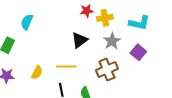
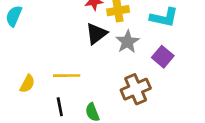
black triangle: (80, 40) -> (96, 34), moved
brown cross: (107, 70) -> (136, 89), moved

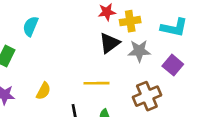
gray star: (128, 42) -> (139, 51), turned 30
yellow line: (67, 76) -> (97, 83), moved

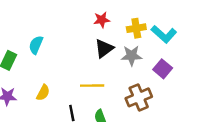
yellow cross: (130, 21) -> (136, 28), moved
cyan semicircle: (31, 26) -> (36, 45), moved
cyan L-shape: (174, 28) -> (164, 34), turned 30

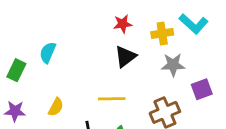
cyan L-shape: (164, 34) -> (194, 24), moved
gray star: (132, 56) -> (173, 65), moved
purple square: (163, 69) -> (202, 89), moved, turned 30

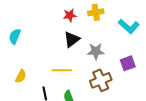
cyan L-shape: (194, 24) -> (129, 26), moved
yellow cross: (162, 33) -> (96, 12), moved
gray star: (173, 65) -> (96, 51), moved

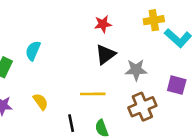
yellow cross: (96, 12) -> (154, 20), moved
purple square: (128, 63) -> (177, 85), turned 35
yellow semicircle: (21, 76) -> (41, 102), turned -64

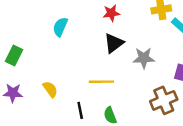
cyan semicircle: (33, 51) -> (60, 27), moved
brown cross: (142, 107) -> (164, 100), moved

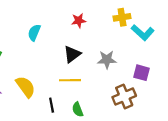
black triangle: (114, 43) -> (72, 54), moved
yellow semicircle: (50, 89) -> (26, 87), size x1.5

